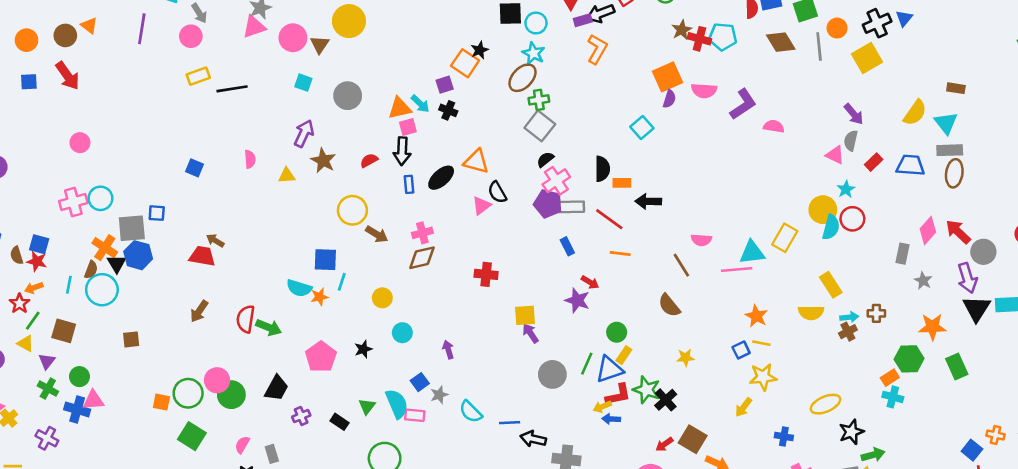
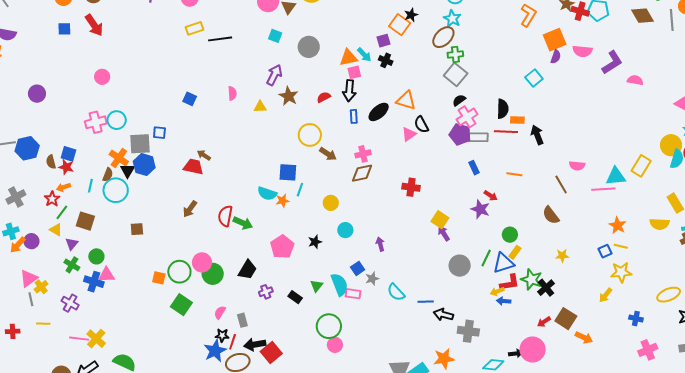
orange L-shape: (597, 49) -> (528, 15), moved
black arrow: (648, 201) -> (537, 135), turned 66
red line: (609, 219) -> (506, 132), moved, turned -35
yellow square: (525, 315) -> (440, 220), turned 36

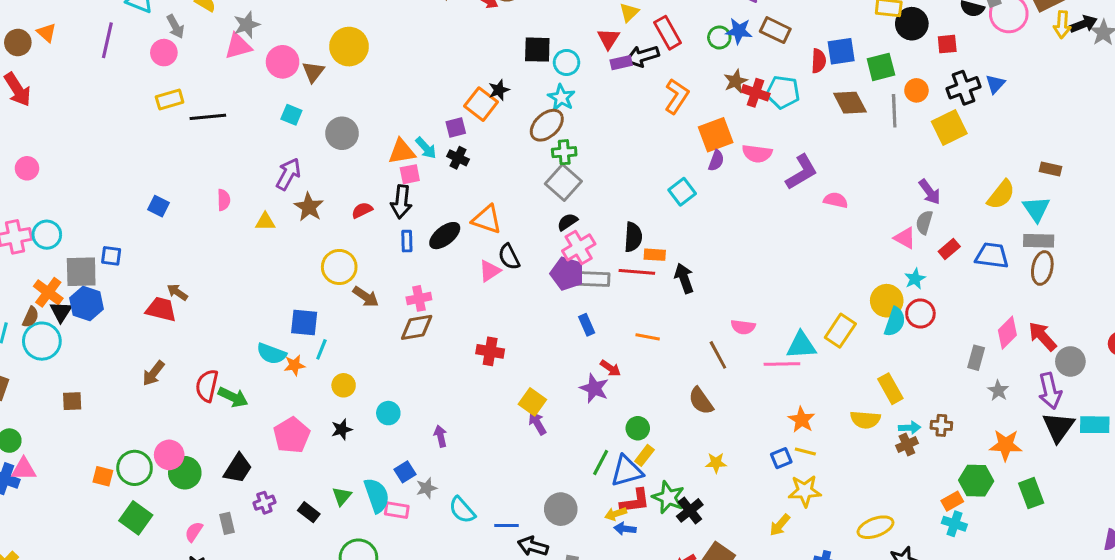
yellow circle: (331, 203) -> (344, 385), moved
gray circle: (460, 266) -> (561, 509), moved
gray rectangle: (242, 320) -> (227, 523), moved

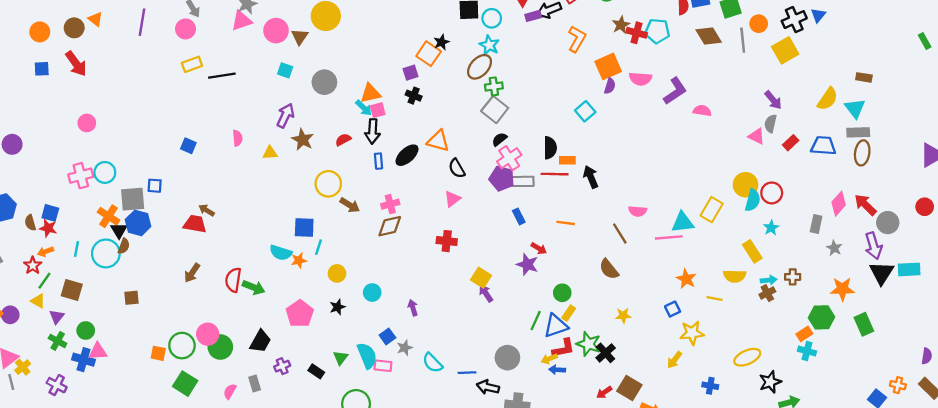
cyan arrow: (426, 148) -> (364, 108), moved
pink triangle: (490, 271) -> (452, 199), moved
cyan star: (915, 279) -> (771, 228), moved
brown semicircle: (31, 317) -> (124, 246), moved
yellow line: (805, 451) -> (715, 299), moved

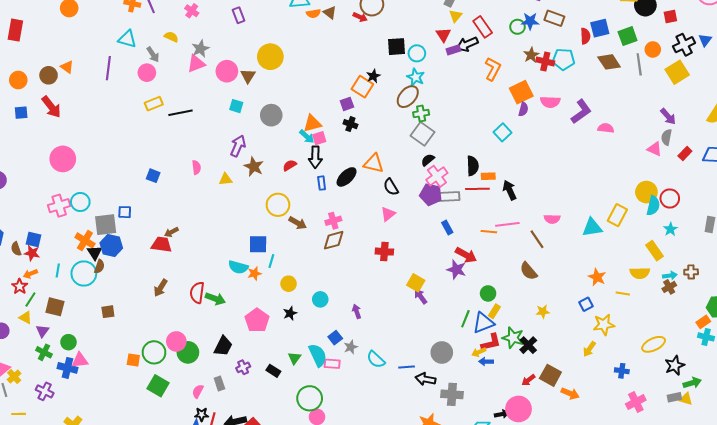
pink circle: (87, 123) -> (63, 159), size x1.6
brown arrow: (207, 210) -> (171, 232), turned -56
pink line: (669, 237) -> (507, 224), moved
red arrow: (539, 248) -> (466, 255), size x1.5

